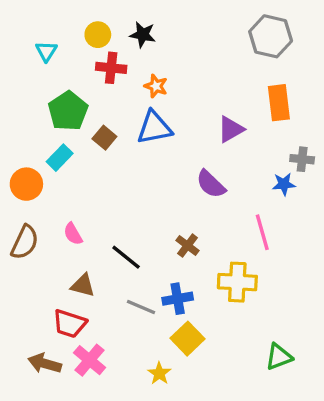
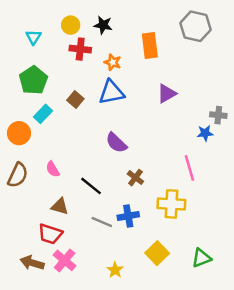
orange rectangle: (279, 103) -> (150, 45), moved
green pentagon: (68, 111) -> (33, 80), moved
purple semicircle: (211, 184) -> (116, 143), moved
yellow square: (188, 339) -> (157, 253), moved

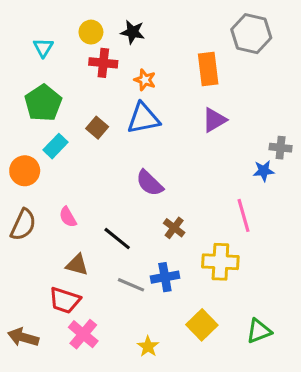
orange rectangle: (150, 45) -> (208, 69), moved
brown arrow: (32, 263) -> (23, 337), moved

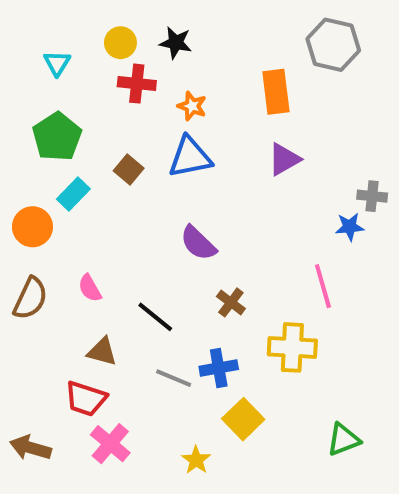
yellow square: (202, 325) -> (243, 419), moved

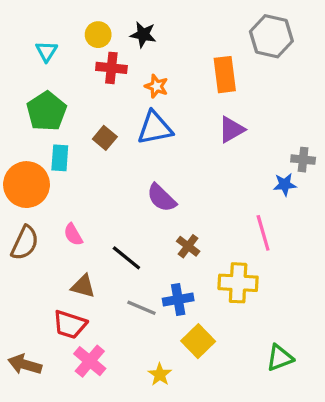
cyan rectangle: (73, 194) -> (60, 158), turned -40
orange circle: (32, 227) -> (26, 185), size x1.4

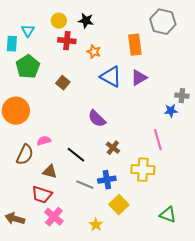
blue triangle: (155, 128) -> (111, 77), moved, turned 40
cyan rectangle: (60, 158) -> (12, 44), moved
pink semicircle: (73, 235) -> (44, 141), turned 104
brown semicircle: (25, 243) -> (25, 155), moved
green triangle: (280, 358) -> (168, 215), turned 42

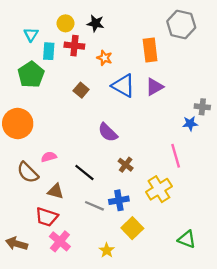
cyan rectangle: (12, 44) -> (49, 51), moved
brown square: (63, 83) -> (81, 90), moved
brown semicircle: (25, 155) -> (28, 172), turned 110
yellow cross: (143, 170) -> (159, 189), turned -35

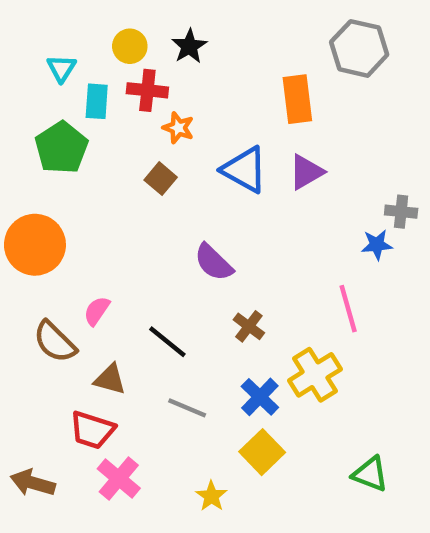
black star: (96, 23) -> (189, 46), turned 30
orange star: (104, 58) -> (178, 128), moved
pink semicircle: (49, 157) -> (97, 311), turned -40
blue cross: (119, 200) -> (260, 397), moved, turned -36

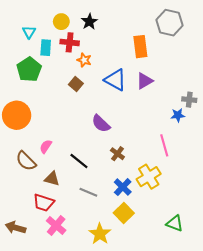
yellow star: (211, 496) -> (100, 234), size x1.5

